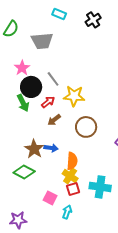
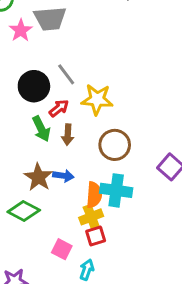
pink star: (22, 68) -> (21, 30), moved
green arrow: (23, 103) -> (41, 129), moved
brown arrow: (54, 120) -> (68, 135), turned -48
yellow cross: (70, 176) -> (91, 217), turned 35
cyan cross: (100, 187) -> (116, 190), moved

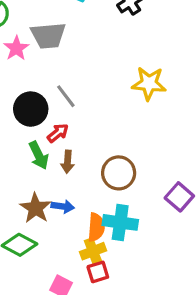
yellow star: (97, 99) -> (149, 83), moved

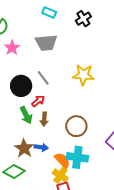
gray trapezoid: (48, 36) -> (46, 43), moved
yellow star: (149, 83) -> (83, 75), moved
orange semicircle: (96, 227) -> (62, 160), turned -48
yellow cross: (93, 251) -> (60, 175), turned -35

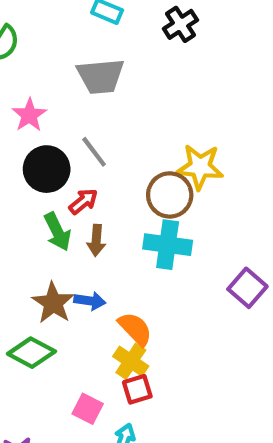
pink star: (12, 48) -> (29, 115), moved
yellow star: (83, 75) -> (200, 167), moved
brown circle: (76, 126) -> (170, 195), moved
cyan cross: (77, 157) -> (168, 245), moved

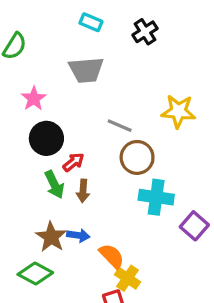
gray line: (94, 152) -> (120, 126), moved, turned -30
yellow star: (200, 167) -> (178, 111), moved
cyan cross: (168, 245) -> (156, 197), moved
yellow cross: (131, 361) -> (128, 278), moved

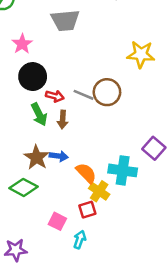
gray line: (120, 126) -> (83, 95), moved
red arrow: (73, 162) -> (55, 96), turned 54
cyan cross: (156, 197) -> (123, 170), moved

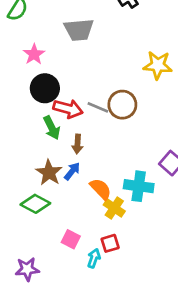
red arrow: (55, 96) -> (68, 109), size x1.5
brown arrow: (63, 120) -> (77, 144), moved
blue arrow: (59, 156) -> (72, 171), turned -60
red square: (87, 210) -> (110, 243), moved

